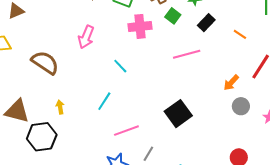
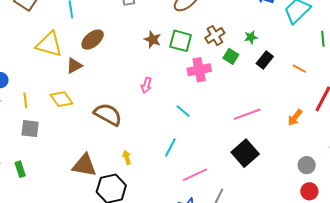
pink arrow: (86, 37) -> (146, 85), size x0.7
pink line: (187, 54) -> (247, 114), moved
gray circle: (241, 106) -> (307, 165), moved

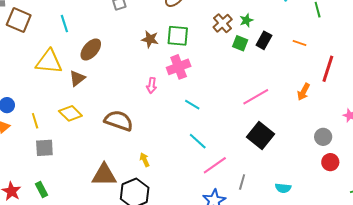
brown cross: (215, 36) -> (223, 23), moved
green square: (231, 56) -> (240, 43), moved
pink cross: (199, 70) -> (179, 67), moved
cyan line: (170, 147) -> (198, 141), moved, turned -66

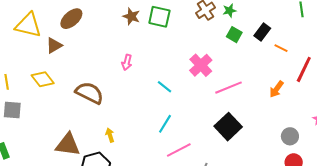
black rectangle: (264, 40) -> (262, 32), moved
green square: (240, 43) -> (234, 35), moved
orange line: (300, 43) -> (281, 48), moved
pink cross: (179, 67) -> (201, 65), moved, turned -30
cyan line: (198, 141) -> (165, 124), turned 72

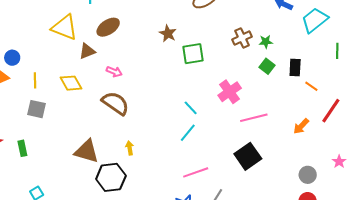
green square: (159, 17) -> (193, 54), moved, turned -30
black rectangle: (262, 32) -> (295, 68), turned -42
pink arrow: (127, 62) -> (114, 72), moved, turned -91
cyan line: (165, 124) -> (188, 133), moved

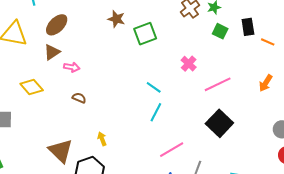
brown triangle: (87, 51) -> (52, 52), moved
pink cross: (230, 92) -> (189, 64), size x0.7
brown semicircle: (115, 103) -> (79, 98), size x0.5
brown triangle: (87, 151) -> (61, 151), turned 40

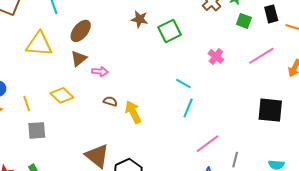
pink line: (218, 84) -> (261, 56), moved
black square: (219, 123) -> (270, 110), moved, turned -32
yellow arrow: (102, 139) -> (133, 112), moved, size x1.6

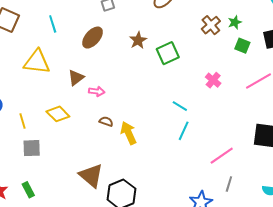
brown star: (140, 19) -> (138, 40), turned 30
brown ellipse: (81, 31) -> (93, 38), moved
pink line: (207, 144) -> (222, 156), moved

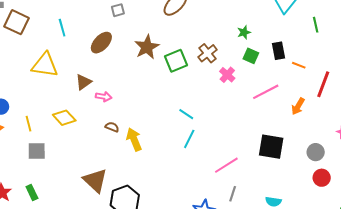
brown cross: (211, 25) -> (208, 53), moved
brown star: (138, 40) -> (147, 47), size x1.4
pink cross: (213, 80) -> (227, 75), moved

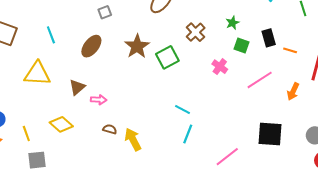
brown cross: (208, 53) -> (196, 32), moved

